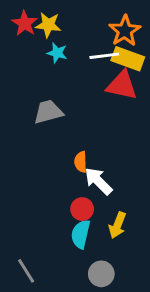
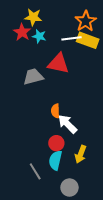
red star: (25, 23) -> (22, 32), moved
red triangle: (122, 85) -> (58, 63), moved
gray line: (26, 271) -> (35, 171), moved

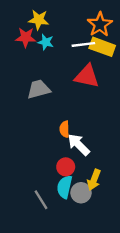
red star: (22, 32) -> (26, 37), turned -30
red triangle: (58, 63) -> (87, 76), moved
gray circle: (69, 188) -> (81, 193), moved

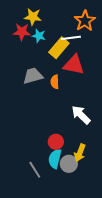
yellow rectangle: (102, 47) -> (59, 48), moved, turned -70
orange semicircle: (65, 129) -> (55, 82), moved
white arrow: (79, 145) -> (81, 115), moved

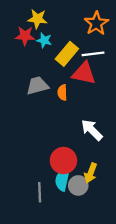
white line: (71, 38) -> (93, 54), moved
red circle: (56, 142) -> (63, 161), size x1.5
gray line: (35, 170) -> (40, 192), turned 30

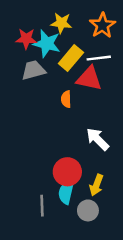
yellow star: (37, 19) -> (61, 23), moved
cyan star: (44, 40) -> (47, 44), size x1.6
gray trapezoid: (37, 86) -> (33, 70), moved
gray circle: (78, 185) -> (88, 210), moved

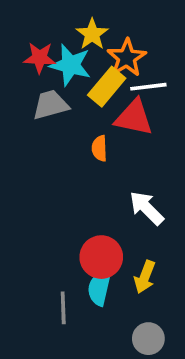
yellow star: (61, 23) -> (92, 34), turned 30
orange star: (102, 25) -> (127, 58), moved
gray circle: (88, 210) -> (148, 339), moved

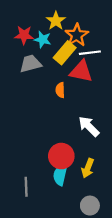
cyan star: (70, 65) -> (43, 39), size x0.7
gray line: (63, 308) -> (26, 187), moved

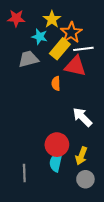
red star: (24, 35) -> (16, 18), moved
gray circle: (90, 206) -> (85, 179), moved

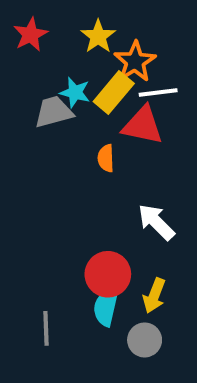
red star: (16, 18) -> (30, 34), turned -30
cyan star: (40, 37) -> (75, 92), moved
gray circle: (85, 179) -> (145, 340), moved

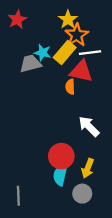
yellow star: (98, 36) -> (68, 20), moved
orange semicircle: (106, 158) -> (70, 87), moved
gray line: (46, 328) -> (18, 196), moved

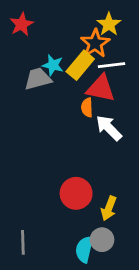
yellow star: (68, 20) -> (109, 24), moved
white arrow: (89, 126) -> (109, 128), moved
cyan semicircle: (60, 175) -> (84, 249), moved

